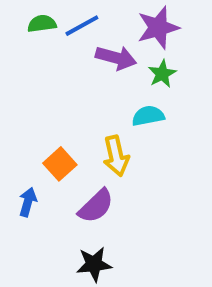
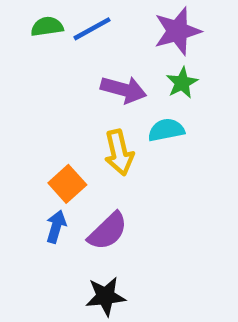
purple arrow: (116, 58) -> (123, 90), moved
yellow arrow: (116, 156) -> (119, 152), moved
blue arrow: (28, 202) -> (56, 227), moved

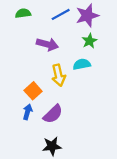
blue line: (92, 29) -> (61, 14), moved
purple arrow: (123, 90) -> (47, 44), moved

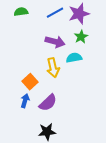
purple arrow: (47, 44) -> (55, 42), moved

